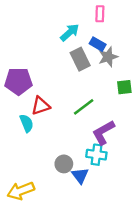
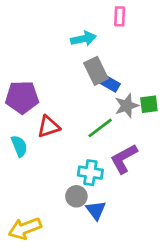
cyan arrow: (70, 32) -> (83, 39), turned 30
blue rectangle: (98, 44) -> (110, 83), moved
gray star: (108, 57) -> (127, 106), moved
cyan semicircle: (27, 123) -> (19, 146), moved
cyan cross: (96, 155) -> (90, 173), moved

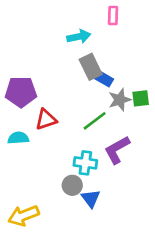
cyan semicircle: (19, 146) -> (18, 138), turned -72

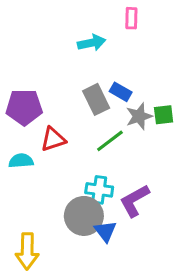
gray rectangle: (91, 67) -> (96, 99), moved
purple L-shape: (117, 150) -> (134, 201), moved
gray circle: (72, 185) -> (84, 216), size x1.6
yellow arrow: (24, 216) -> (27, 251), turned -68

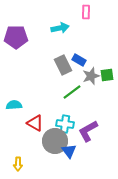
purple pentagon: (24, 107) -> (16, 37), moved
red triangle: (53, 139) -> (35, 123), moved, turned 48
yellow arrow: (27, 251) -> (18, 164), size x0.6

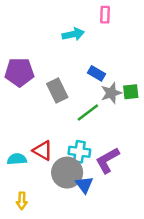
purple pentagon: (16, 37) -> (19, 72), moved
gray rectangle: (63, 65) -> (57, 91), moved
cyan semicircle: (14, 105) -> (17, 159), moved

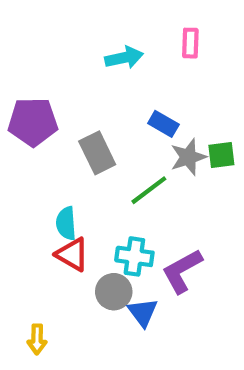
pink rectangle: (105, 15) -> (190, 43), moved
cyan semicircle: (17, 159) -> (66, 223), moved, turned -90
gray circle: (67, 173) -> (114, 292), size x0.7

